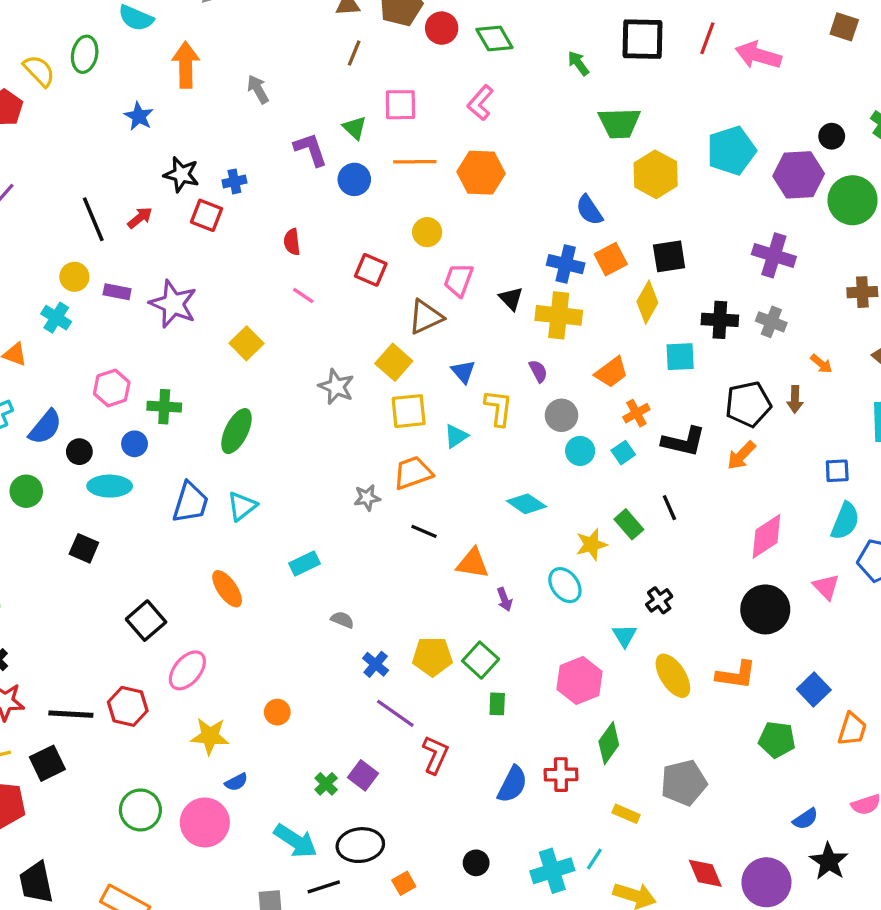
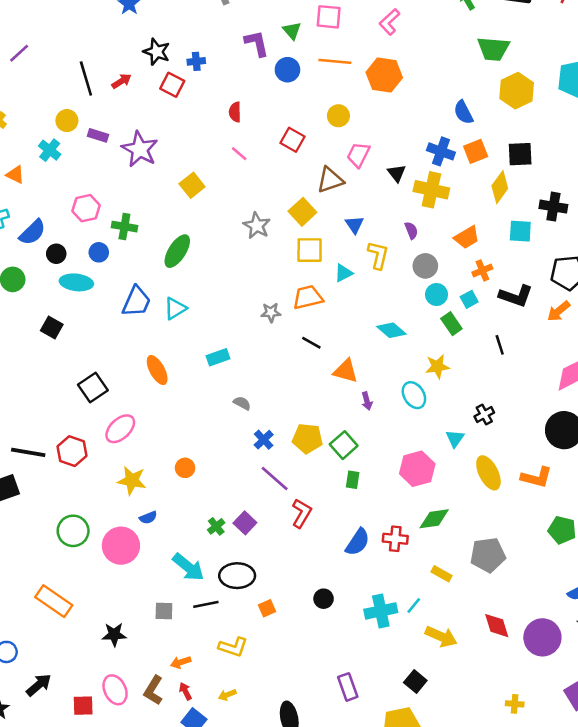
green rectangle: (629, 524) -> (451, 324), moved
green diamond: (609, 743) -> (434, 519), turned 40

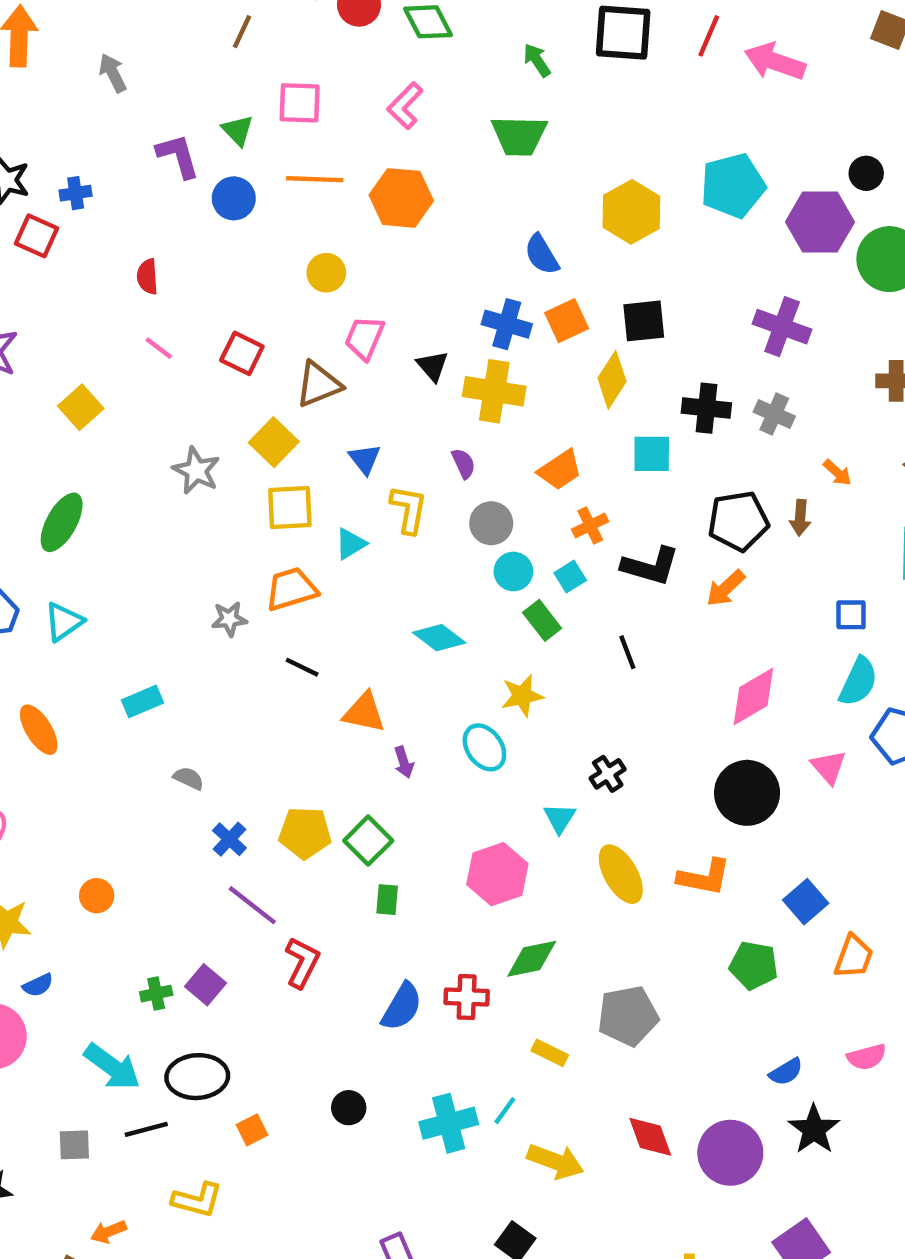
green trapezoid: (493, 49) -> (519, 136), moved
red square: (293, 140) -> (242, 353), moved
green cross: (216, 526) -> (156, 994), turned 30

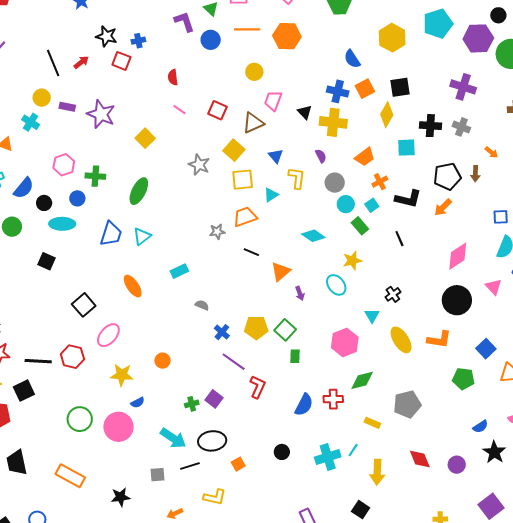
orange triangle: (364, 712) -> (281, 271), turned -50
purple circle: (730, 1153) -> (457, 465), size x0.6
yellow arrow: (555, 1161) -> (377, 472), turned 75

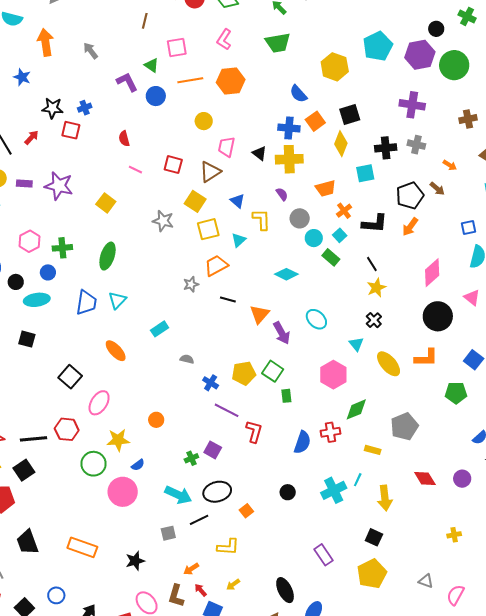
orange trapezoid: (365, 157) -> (326, 188), turned 30
brown arrow: (475, 174) -> (437, 189), turned -42
yellow star: (352, 261) -> (376, 288), moved
purple arrow: (300, 293) -> (282, 333), size x1.6
green circle: (80, 419) -> (93, 464), moved

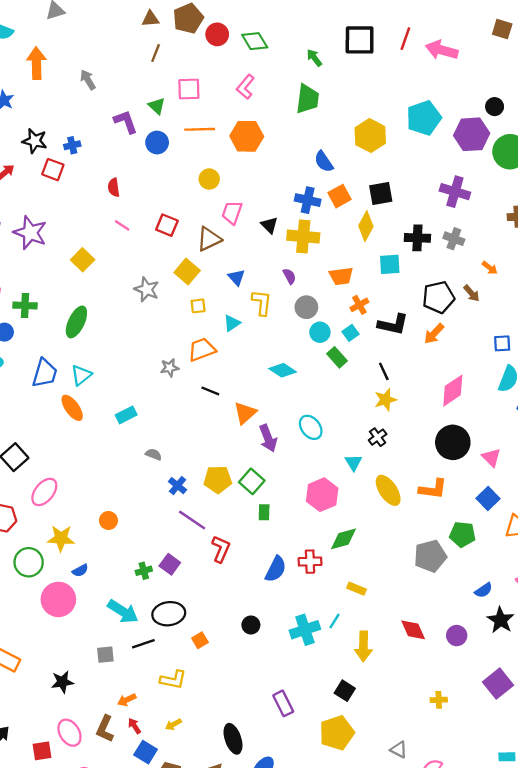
green trapezoid: (278, 43) -> (308, 99), turned -80
yellow square: (208, 229) -> (198, 306), size x0.6
pink triangle: (472, 298) -> (491, 457), moved
orange ellipse: (116, 351) -> (72, 408), moved
gray pentagon: (404, 426) -> (430, 556), moved

